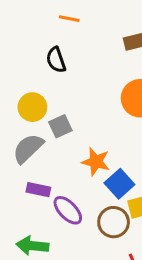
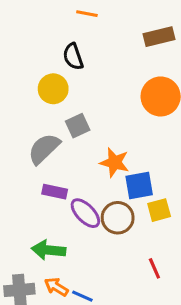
yellow circle: (32, 107) -> (53, 89), moved
blue square: (119, 184) -> (139, 186), turned 32
brown circle: (114, 222) -> (118, 218), moved

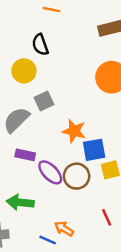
orange arrow: (56, 287) -> (64, 229), moved

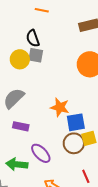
gray square: (44, 101) -> (36, 55), moved, turned 35
purple ellipse: (50, 172) -> (41, 153), moved
brown circle: (77, 176) -> (74, 143), moved

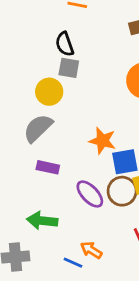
yellow circle: (20, 59) -> (49, 92), moved
purple ellipse: (41, 153) -> (90, 194), moved

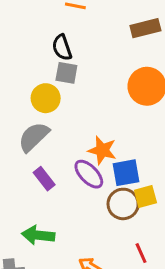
purple rectangle: (48, 167) -> (44, 179), turned 40
purple ellipse: (90, 194) -> (89, 174), moved

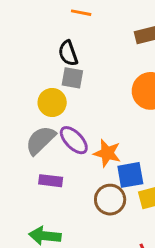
purple ellipse: (89, 174) -> (74, 140), moved
purple rectangle: (44, 179) -> (51, 181), turned -45
brown circle: (123, 204) -> (110, 200), moved

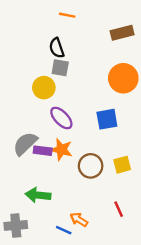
gray semicircle: (41, 140) -> (25, 144), moved
orange star: (107, 153) -> (61, 150), moved
blue square: (130, 175) -> (107, 119), moved

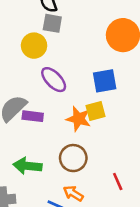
orange star: (61, 150) -> (78, 119), moved
yellow square: (122, 165) -> (95, 111), moved
brown circle: (91, 166) -> (73, 158), moved

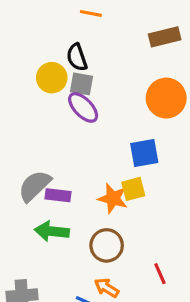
yellow circle: (34, 46) -> (52, 78), moved
purple ellipse: (54, 80) -> (83, 107), moved
green arrow: (27, 166) -> (52, 231), moved

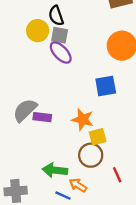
yellow square: (133, 189) -> (98, 137), moved
green arrow: (52, 231) -> (55, 170), moved
brown circle: (107, 245) -> (91, 155), moved

